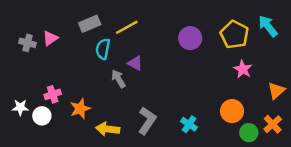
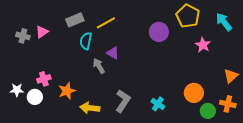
yellow pentagon: (234, 35) -> (188, 16), moved
pink star: (243, 69) -> (203, 45), moved
orange cross: (273, 124) -> (228, 104), turned -35

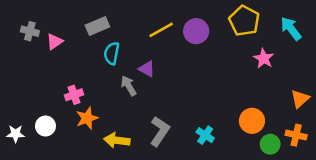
yellow line: (106, 23) -> (161, 30), moved
purple circle: (159, 32) -> (196, 31), moved
gray cross: (23, 36) -> (30, 31), moved
pink cross: (44, 79) -> (74, 95), moved
white star: (17, 90) -> (16, 134), moved

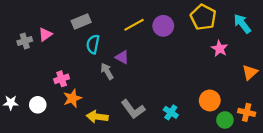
gray cross: (30, 31) -> (25, 41), moved, turned -32
orange triangle: (300, 99) -> (250, 72), moved
gray L-shape: (160, 131) -> (133, 109), turned 110
white star: (16, 134) -> (11, 103), moved

